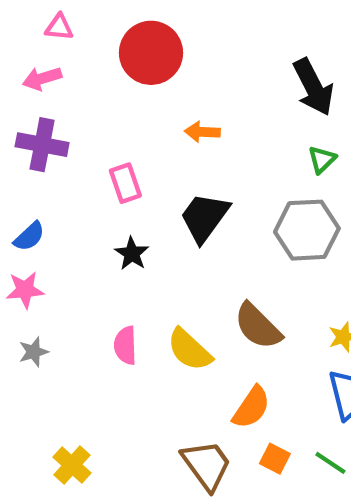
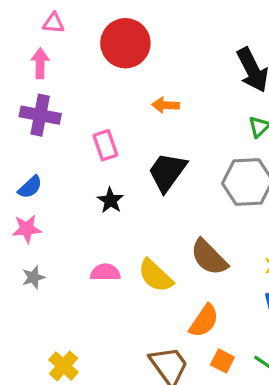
pink arrow: (42, 78) -> (40, 63), turned 108
pink semicircle: (125, 345) -> (105, 272), turned 92

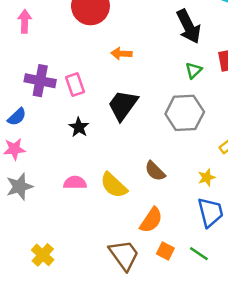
purple cross: (40, 115) -> (40, 81), moved
brown semicircle: (209, 257) -> (155, 171), size x0.7
gray star: (33, 277) -> (19, 187), size x1.5

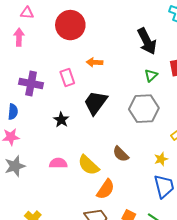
pink rectangle: (75, 85) -> (67, 77), moved
blue semicircle: (17, 117) -> (13, 112), turned -42
orange semicircle: (151, 220) -> (106, 189), moved

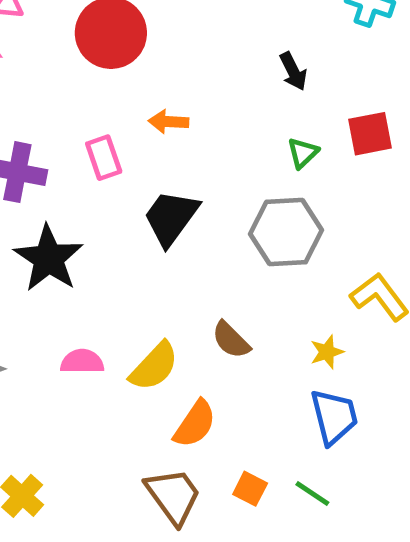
black arrow: (147, 41) -> (293, 71), size x0.6
black star: (61, 120) -> (49, 258), moved, size x1.8
yellow semicircle: (88, 165) -> (154, 366), turned -90

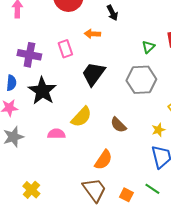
black arrow: (293, 71) -> (112, 13), moved
yellow semicircle: (154, 366) -> (81, 117), moved
orange square: (250, 489) -> (126, 195), moved

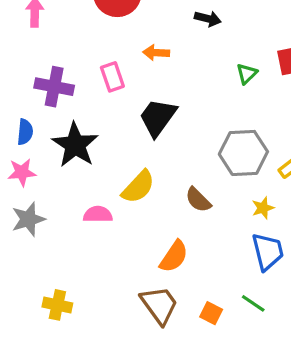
black arrow: (112, 13) -> (208, 19), moved, turned -49
gray hexagon: (141, 80) -> (243, 153), moved
yellow cross: (31, 190) -> (57, 305), turned -30

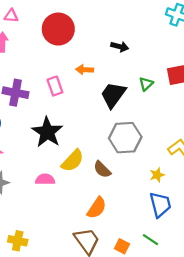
black trapezoid: (158, 117) -> (113, 95), moved
black star: (75, 145) -> (47, 132), moved
gray hexagon: (243, 153) -> (125, 138), moved
brown semicircle: (198, 200) -> (102, 169), moved

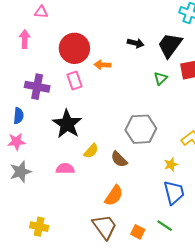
pink triangle: (11, 16) -> (41, 12), moved
red circle: (58, 29) -> (74, 48), moved
black trapezoid: (113, 95) -> (170, 45), moved
yellow semicircle: (73, 161) -> (91, 151), size x0.7

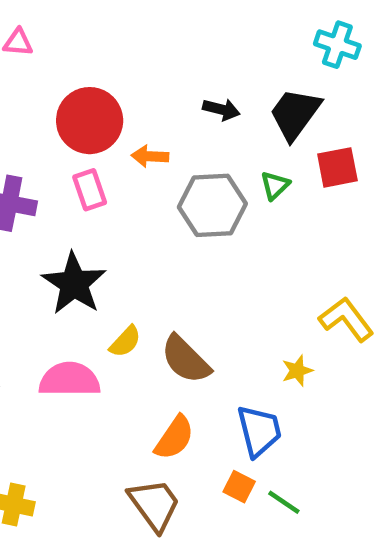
gray hexagon: (141, 129) -> (212, 205), moved
brown semicircle: (119, 159) -> (186, 359), size x1.4
pink semicircle: (65, 169) -> (69, 380), size x1.5
blue trapezoid: (174, 192) -> (259, 431), moved
orange square: (138, 232) -> (239, 487), moved

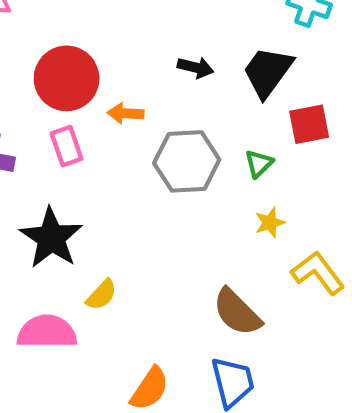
green triangle: (275, 185) -> (259, 164), moved
brown semicircle: (186, 359) -> (237, 312), moved
yellow star: (297, 371) -> (270, 223), moved

